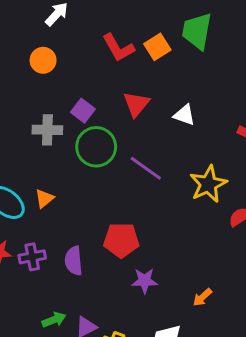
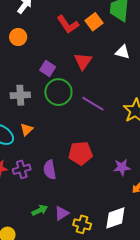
white triangle: (184, 115) -> (123, 52), moved
gray cross: (47, 130) -> (20, 95), moved
purple star: (145, 281) -> (122, 167), moved

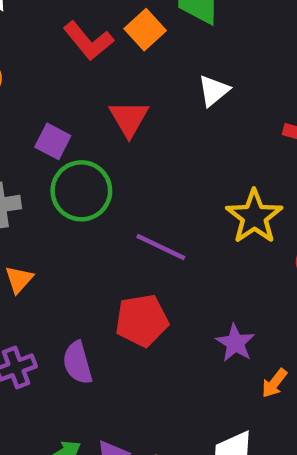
white triangle: (123, 52) -> (214, 91), turned -49
purple line: (93, 104) -> (161, 247), moved
purple star: (122, 167) -> (235, 343), turned -30

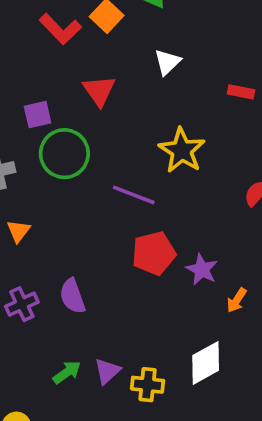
purple square: (53, 141) -> (38, 115), turned -36
yellow star: (254, 217) -> (182, 150), moved
red pentagon: (142, 320) -> (154, 253), moved

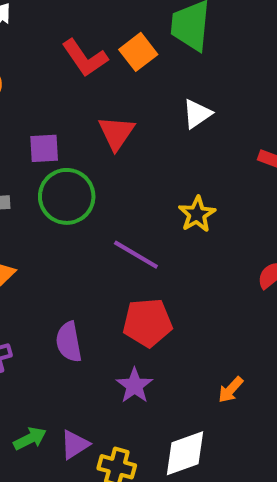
yellow star: (182, 150) -> (197, 214), size x0.7
purple star: (202, 270) -> (135, 386), moved
purple semicircle: (72, 296) -> (69, 342), moved

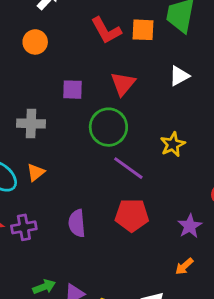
orange square: (138, 52) -> (143, 30), turned 35
green circle: (67, 196) -> (108, 127), moved
purple star: (135, 386) -> (190, 226), moved

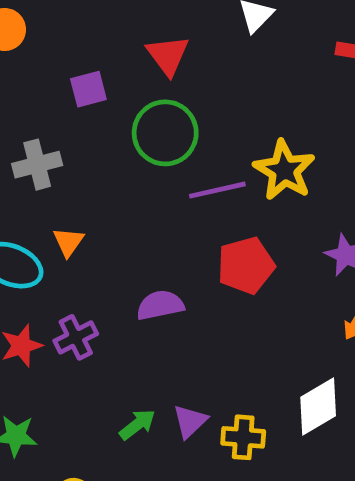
yellow star: (173, 144) -> (284, 170), moved, size x1.4
purple line: (128, 168) -> (217, 190), turned -32
purple semicircle: (77, 223) -> (160, 305), turned 100

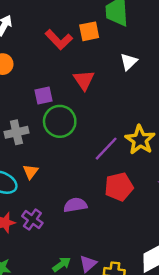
green circle: (165, 133) -> (60, 121), moved
purple line: (217, 190) -> (106, 149), turned -36
purple cross: (76, 337) -> (32, 220), turned -30

